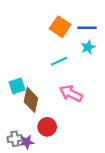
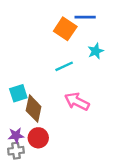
blue line: (87, 28) -> (85, 17), moved
red circle: (47, 127) -> (38, 138), moved
purple star: (27, 142) -> (16, 135), moved

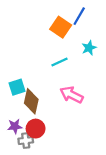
blue line: (85, 17) -> (79, 16), turned -60
gray cross: (16, 151) -> (26, 141), moved

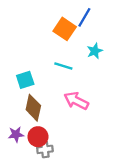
cyan line: (60, 62) -> (63, 66), turned 42
cyan square: (17, 87) -> (25, 80), moved
gray cross: (26, 141) -> (45, 149), moved

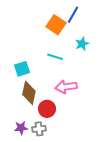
pink arrow: (76, 101) -> (66, 87), turned -35
purple star: (16, 134) -> (21, 128), moved
red circle: (38, 137) -> (47, 109), moved

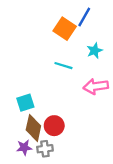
cyan square: (22, 69) -> (25, 103), moved
pink arrow: (66, 87) -> (96, 86), moved
brown diamond: (29, 93) -> (33, 128), moved

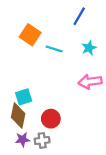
orange square: (65, 29) -> (30, 35), moved
cyan line: (63, 66) -> (54, 49), moved
brown diamond: (33, 128) -> (18, 115), moved

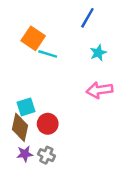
cyan line: (54, 49) -> (48, 54), moved
red circle: (51, 119) -> (48, 124), moved
gray cross: (42, 140) -> (46, 155), turned 32

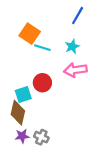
cyan star: (98, 53) -> (72, 46), moved
pink arrow: (99, 90) -> (75, 70), moved
red circle: (48, 124) -> (42, 83), moved

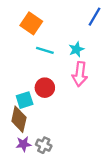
blue line: (78, 16) -> (94, 17), moved
orange square: (30, 34) -> (31, 23), moved
pink arrow: (75, 70) -> (80, 74), turned -75

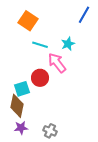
pink arrow: (80, 74) -> (57, 63), moved, turned 135
gray cross: (44, 145) -> (50, 131), moved

